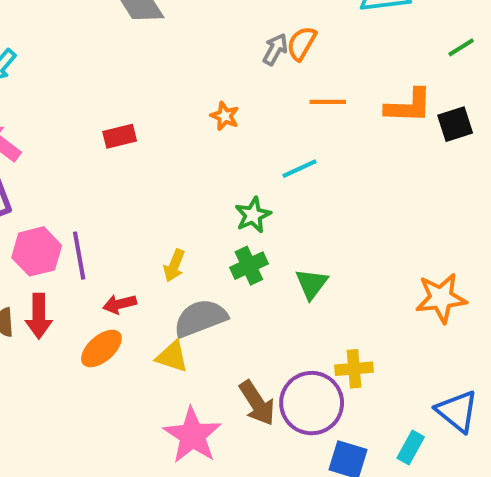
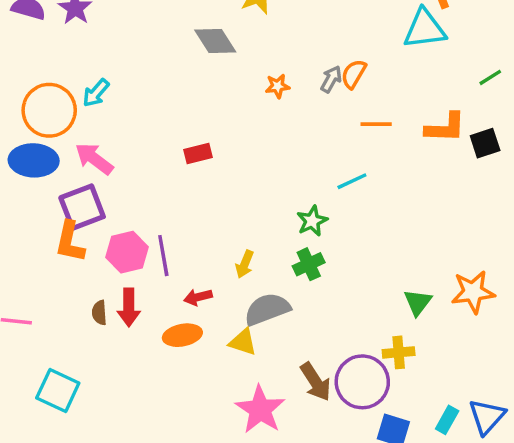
orange star: (225, 116) -> (278, 86), moved, turned -30
green triangle: (312, 284) -> (418, 302), moved
orange ellipse: (101, 348) -> (182, 335), turned 30
blue triangle: (457, 411) -> (487, 416), moved, turned 33

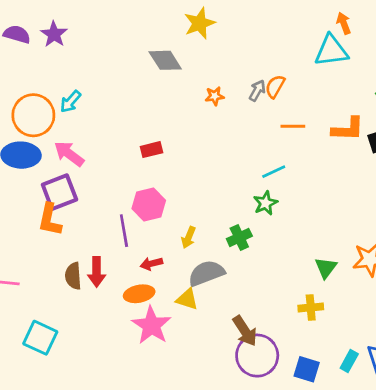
green star: (312, 221) -> (265, 203), moved
pink hexagon: (127, 252) -> (149, 205), moved
brown semicircle: (99, 313) -> (73, 276), size x1.4
purple circle: (362, 382) -> (257, 356), moved
pink star: (260, 410) -> (151, 325), moved

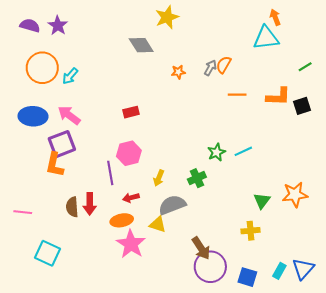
orange circle: (33, 115) -> (42, 68), moved
cyan line: (274, 172) -> (243, 151), moved

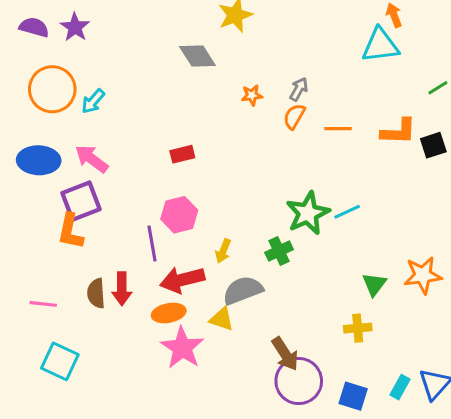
orange semicircle: (224, 65) -> (294, 116), moved
green star: (216, 152) -> (308, 213), size x1.6
red arrow: (131, 198) -> (182, 280), size x1.8
pink line: (23, 212) -> (43, 304), moved

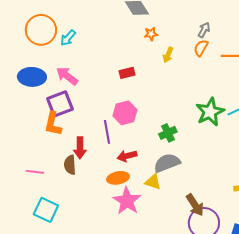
orange star: (252, 95) -> (151, 34), moved
yellow arrow: (223, 251) -> (168, 55), moved
green cross: (279, 251) -> (168, 133), moved
red arrow: (182, 280) -> (127, 156), size x0.7
red arrow: (122, 289) -> (80, 148), moved

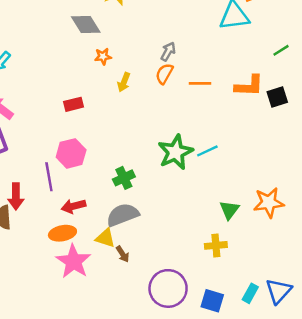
brown arrow: (195, 205) -> (123, 254), moved, size x0.6

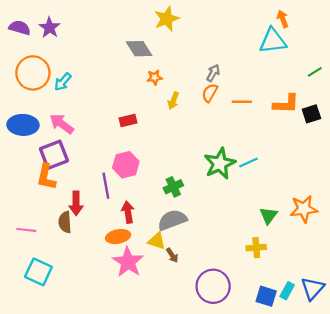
red arrow: (74, 206) -> (128, 212), turned 95
blue square: (212, 301) -> (266, 296), moved

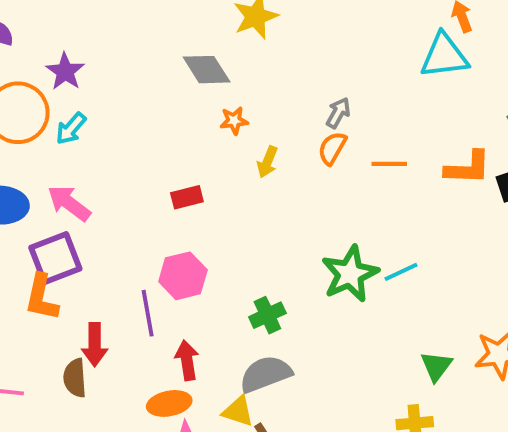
purple star: (50, 28) -> (65, 72), moved

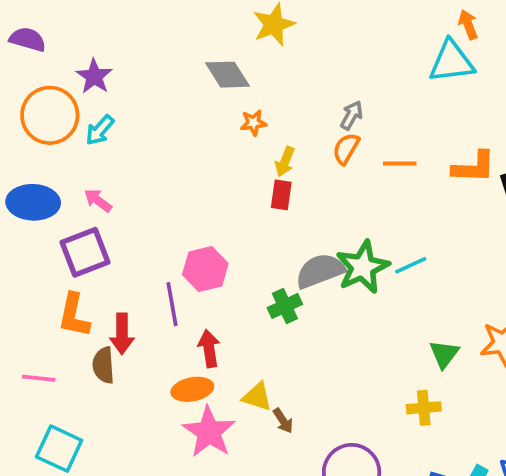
red rectangle: (187, 197) -> (281, 195), moved, turned -68
pink arrow: (69, 203) -> (98, 200), size x0.7
orange L-shape: (42, 297) -> (74, 315), moved
gray semicircle: (265, 374) -> (320, 271), moved

